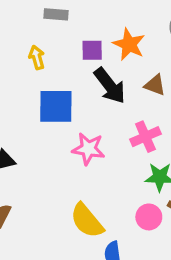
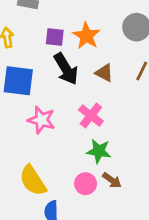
pink cross: (145, 137) -> (91, 115), turned -35

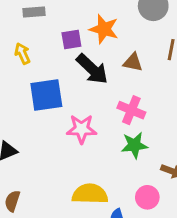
green star: (99, 151) -> (134, 145), moved
yellow semicircle: (33, 181) -> (90, 194), turned 140
pink circle: (86, 184) -> (147, 197), moved

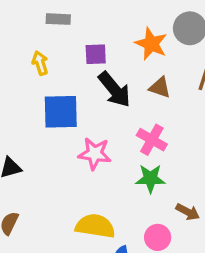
orange star: (104, 29) -> (151, 44), moved

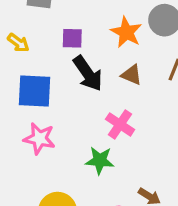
yellow arrow: (40, 63) -> (18, 43), turned 140
pink star: (95, 154) -> (39, 138), moved
green star: (150, 178) -> (100, 160), moved

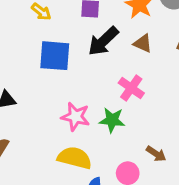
black arrow: (88, 73) -> (103, 41), turned 80
pink star: (39, 138) -> (76, 117), moved

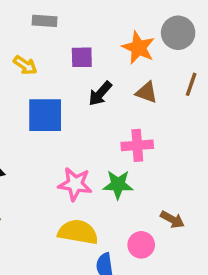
black arrow: (103, 41) -> (100, 94), size x0.7
pink cross: (131, 88) -> (137, 145), turned -35

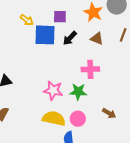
blue square: (45, 115) -> (45, 35), moved
pink circle: (141, 245) -> (78, 119), moved

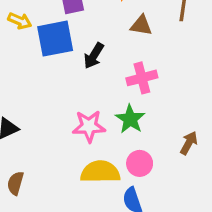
black arrow: (70, 38) -> (94, 56), moved
green star: (78, 92) -> (130, 119), turned -30
brown arrow: (109, 113) -> (189, 143), turned -80

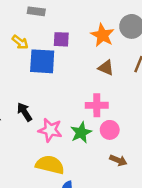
black arrow: (94, 56) -> (24, 112), moved, turned 102
brown arrow: (189, 143) -> (118, 160), turned 70
pink circle: (140, 163) -> (110, 130), moved

